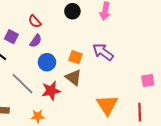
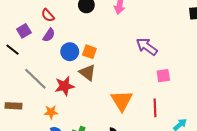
purple square: (11, 37) -> (24, 31), turned 32
purple arrow: (103, 52) -> (147, 47), moved
blue circle: (47, 62) -> (70, 52), moved

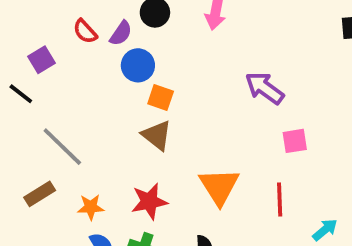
purple semicircle: (49, 35) -> (121, 33), moved
blue circle: (70, 52) -> (138, 65), moved
red star: (65, 86) -> (149, 201), moved
brown rectangle: (14, 106) -> (40, 194), moved, turned -35

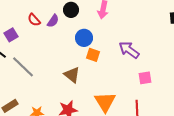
blue circle: (138, 65) -> (84, 38), moved
orange square: (161, 97) -> (93, 55), moved
gray line: (62, 147) -> (23, 67), moved

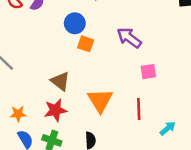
brown triangle: (72, 75) -> (60, 81), moved

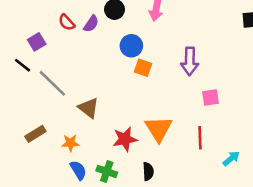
purple arrow: (129, 38) -> (190, 61), turned -125
brown triangle: (60, 81) -> (89, 108), moved
red star: (55, 110) -> (125, 139), moved

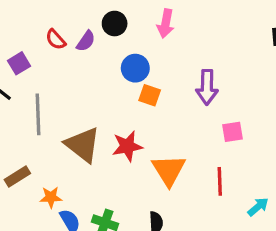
gray line: (52, 83) -> (38, 114), turned 44
brown triangle: (89, 108) -> (83, 145), size x1.4
red star: (125, 139) -> (127, 146), moved
orange star: (70, 143) -> (51, 197), moved

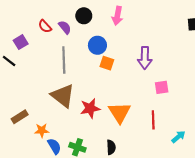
purple semicircle: (86, 41) -> (65, 27), turned -72
gray line: (38, 114) -> (64, 60), moved
red star: (127, 146) -> (90, 108), moved

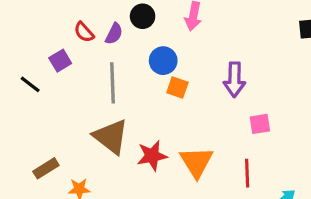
purple semicircle: (65, 27) -> (114, 34), turned 64
purple square: (21, 42) -> (60, 61), moved

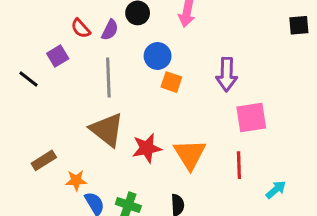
pink square: (260, 124) -> (251, 117), size x1.5

